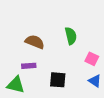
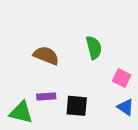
purple rectangle: (29, 66) -> (46, 97), moved

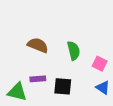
green semicircle: (94, 48) -> (74, 51), moved

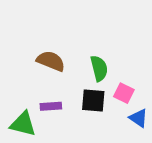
pink square: (100, 64) -> (124, 93), moved
black square: (63, 86) -> (93, 100), moved

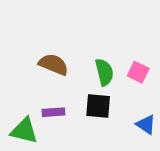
pink square: (124, 93) -> (138, 72), moved

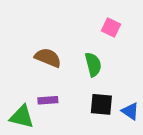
pink square: (138, 72) -> (111, 27), moved
black square: (98, 106) -> (101, 104), moved

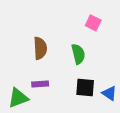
brown semicircle: (48, 58) -> (40, 48), turned 65
green triangle: (22, 117) -> (18, 98), turned -35

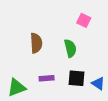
purple rectangle: (40, 84) -> (47, 78), moved

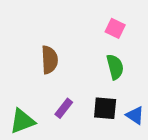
green semicircle: (70, 48) -> (115, 67), moved
purple rectangle: (47, 78) -> (64, 108), turned -48

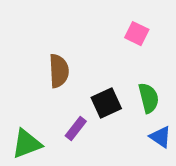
green semicircle: (115, 67) -> (149, 98), moved
black square: (105, 108) -> (106, 103), moved, turned -30

